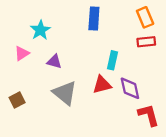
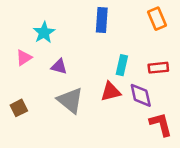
red rectangle: (146, 42) -> (158, 68), moved

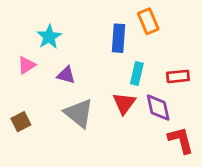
orange rectangle: (157, 19) -> (148, 21), moved
blue rectangle: (102, 20) -> (118, 38), moved
red triangle: (111, 92) -> (124, 103), turned -40

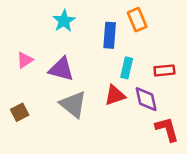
cyan star: (49, 37) -> (64, 21), moved
purple triangle: (66, 75) -> (61, 69), size x1.5
red triangle: (124, 103) -> (115, 95), turned 35

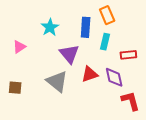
cyan star: (64, 21) -> (50, 27), moved
cyan rectangle: (127, 68) -> (105, 42), moved
purple triangle: (61, 69) -> (69, 54), moved, turned 35
brown square: (20, 112) -> (15, 88), turned 32

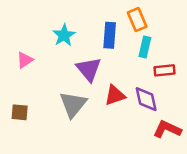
cyan rectangle: (105, 42) -> (145, 47), moved
gray triangle: (57, 81) -> (73, 104), turned 30
red L-shape: (130, 101) -> (167, 129), turned -50

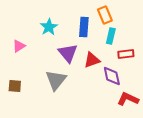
red triangle: (115, 95) -> (92, 60), moved

